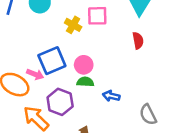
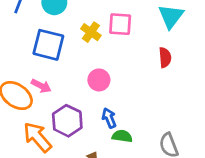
blue square: (52, 61) -> (48, 45), moved, turned 32
green semicircle: (85, 82) -> (122, 136), moved
blue arrow: (111, 96) -> (109, 118), moved, turned 49

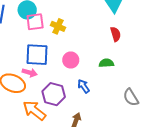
pink square: (120, 24) -> (35, 22), moved
blue square: (48, 45) -> (37, 55), moved
green semicircle: (122, 136) -> (106, 63), moved

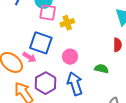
yellow cross: (58, 26) -> (67, 23), turned 32
blue arrow: (84, 86) -> (75, 84), size x1.6

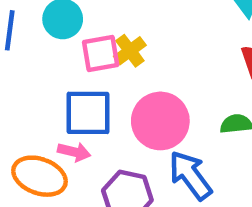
pink square: (48, 13) -> (101, 54), moved
pink circle: (70, 57) -> (160, 121), size x1.6

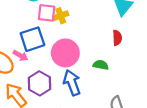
blue square: (88, 113) -> (32, 39), turned -35

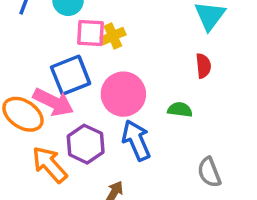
pink arrow: (20, 56) -> (53, 102), size x1.6

